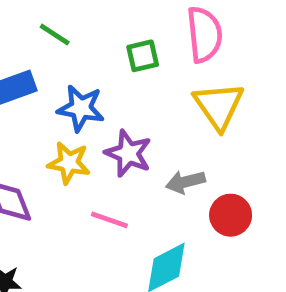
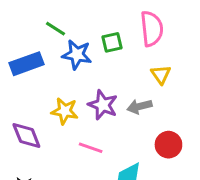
yellow triangle: (219, 106) -> (161, 74), size x0.6
blue star: (81, 108) -> (77, 55), moved
gray arrow: (185, 182) -> (139, 106), moved

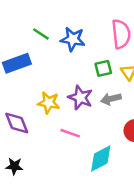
green square: (112, 42) -> (103, 68), moved
blue star: (77, 55) -> (73, 39), moved

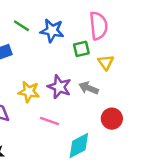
green square: (103, 68) -> (81, 49), moved
gray arrow: (111, 99) -> (89, 88), turned 36

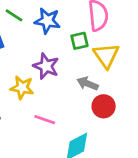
yellow triangle: (106, 62) -> (106, 56), size x1.5
purple star: (59, 87) -> (46, 66), moved
red circle: (112, 119) -> (104, 106), moved

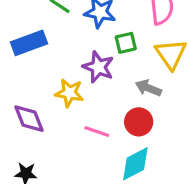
green square: (79, 41) -> (126, 43), moved
red circle: (104, 106) -> (139, 122), moved

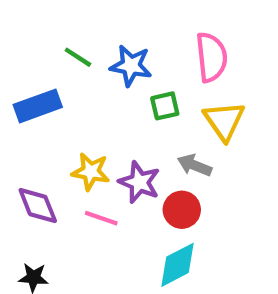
purple star: (98, 67) -> (139, 182), moved
pink line: (97, 132) -> (101, 218), moved

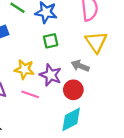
green square: (165, 106) -> (51, 41), moved

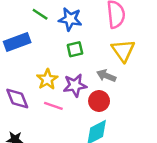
yellow star: (24, 69) -> (47, 79), turned 30
purple star: (51, 75) -> (75, 85), turned -30

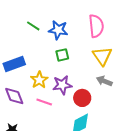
blue rectangle: (17, 42) -> (14, 64), moved
gray arrow: (106, 76) -> (104, 81), moved

